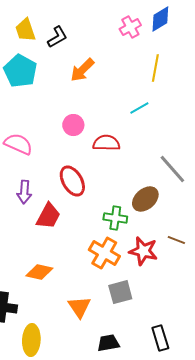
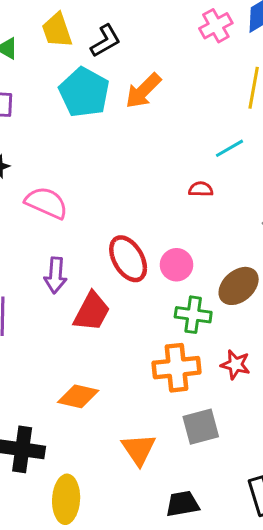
cyan pentagon: (20, 71) -> (84, 92), moved
pink circle: (73, 125) -> (177, 265), moved
red semicircle: (106, 143) -> (201, 189), moved, size x0.6
red star: (143, 251) -> (236, 365), size x0.7
orange cross: (104, 253) -> (177, 368), turned -36

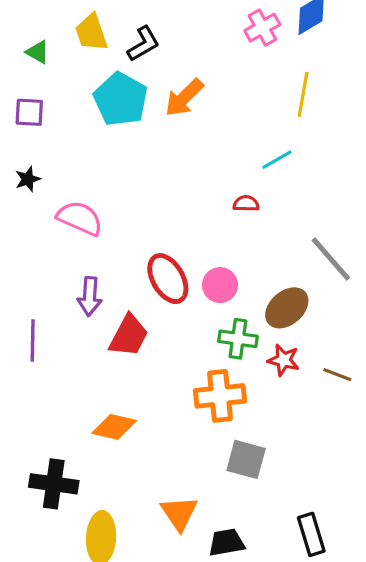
red star: (236, 365) -> (284, 360), moved
gray square: (201, 427) -> (246, 459), turned 30
orange triangle: (139, 449) -> (179, 513), moved

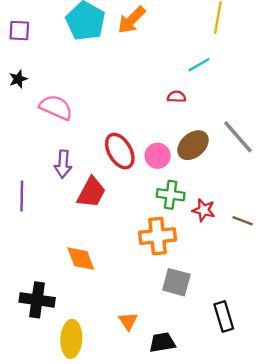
brown ellipse: (287, 308) -> (193, 145), moved
orange diamond: (114, 427) -> (81, 259), turned 56
orange triangle: (179, 513) -> (128, 321), size x0.7
black rectangle: (311, 534) -> (224, 316), moved

